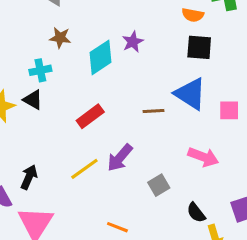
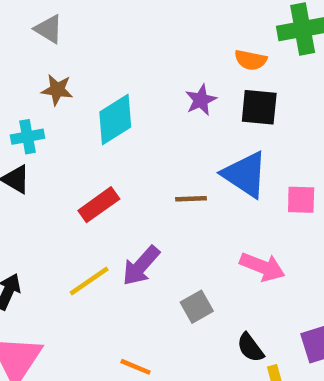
purple star: (133, 42) -> (201, 100), moved

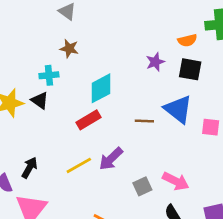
orange semicircle: (251, 60) -> (187, 40), turned -30
cyan diamond: (115, 119) -> (101, 88), moved
pink arrow: (262, 267) -> (176, 181), moved

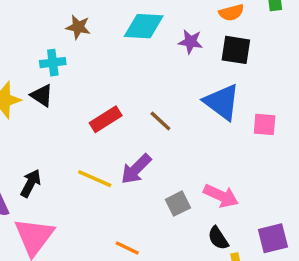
purple star: (155, 62) -> (190, 42), turned 30
cyan diamond: (101, 88) -> (144, 26), moved, turned 32
brown line: (144, 121) -> (160, 121), moved, turned 42
yellow line: (79, 165) -> (95, 179), turned 55

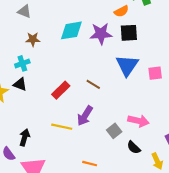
purple star: (190, 42) -> (101, 34), size x1.5
blue triangle: (222, 102) -> (127, 65), turned 40
black semicircle: (218, 238) -> (134, 147), moved

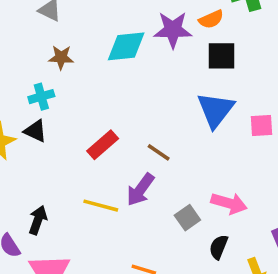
purple star: (101, 34) -> (173, 30), moved
brown line: (93, 84) -> (159, 152), moved
black semicircle: (134, 147) -> (219, 247), turned 64

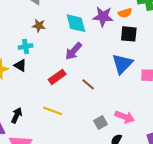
cyan diamond: (126, 46) -> (76, 23), turned 75
purple arrow: (140, 190) -> (74, 51), moved

